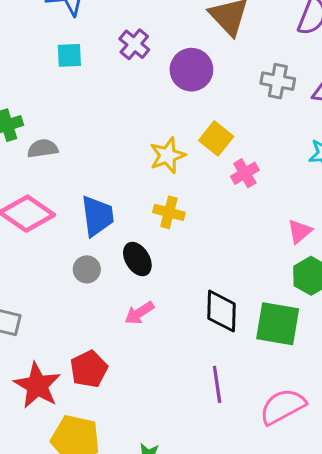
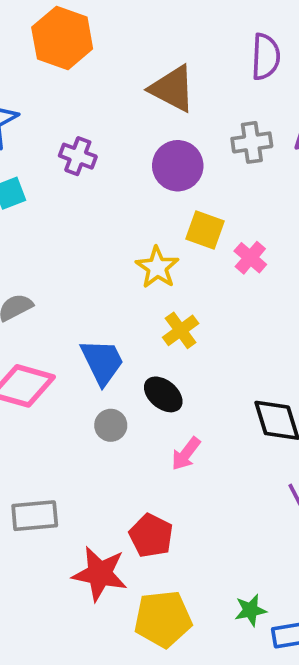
purple circle: (191, 70) -> (178, 166), moved
yellow cross: (169, 212) -> (181, 330), turned -32

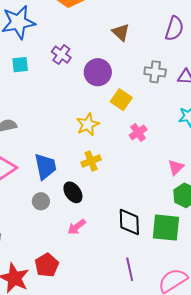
brown triangle: (173, 89) -> (121, 32), size x0.7
purple circle: (178, 166) -> (98, 72), moved
yellow square: (205, 230) -> (121, 100), moved

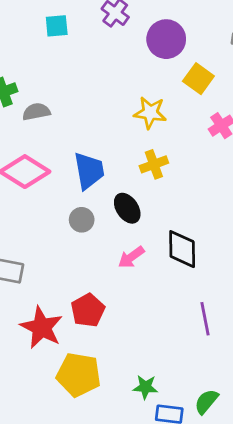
yellow star: (88, 124) -> (150, 113), turned 30
black diamond: (129, 222) -> (182, 249), moved

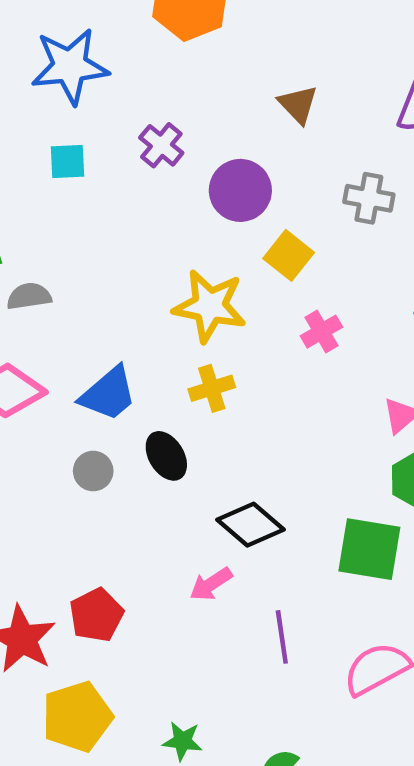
yellow star: (150, 113) -> (210, 306), size x1.4
blue trapezoid: (89, 171) -> (108, 394), turned 57
black diamond: (182, 249) -> (250, 525), turned -51
pink arrow: (131, 257) -> (211, 584), moved
yellow pentagon: (79, 375) -> (77, 717), turned -30

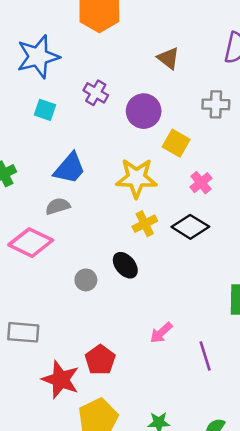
cyan square: (68, 161) -> (45, 110), turned 30
gray semicircle: (29, 296) -> (58, 206), moved
blue trapezoid: (108, 394) -> (70, 168), moved
black diamond: (250, 525) -> (190, 227), moved

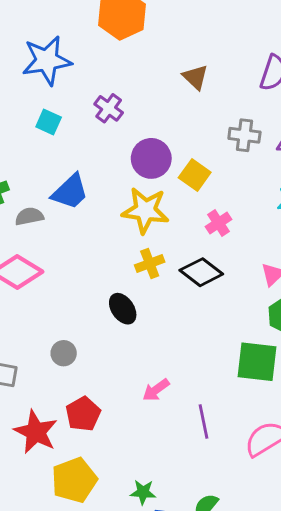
purple circle: (144, 111) -> (151, 158), moved
gray semicircle: (58, 206) -> (29, 216), moved
gray circle: (86, 280) -> (64, 353), moved

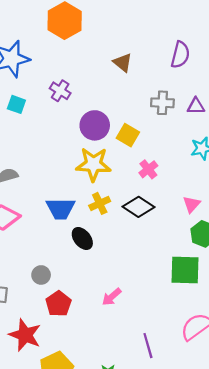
blue trapezoid: (70, 192) -> (61, 209), moved, turned 48
red pentagon: (83, 414) -> (58, 304), moved
purple line: (204, 422) -> (148, 346), moved

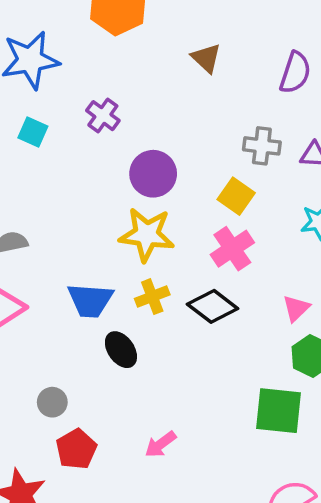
brown triangle: (123, 63) -> (206, 58), moved
yellow square: (128, 135) -> (236, 196), moved
pink cross: (148, 169) -> (232, 249), size x1.4

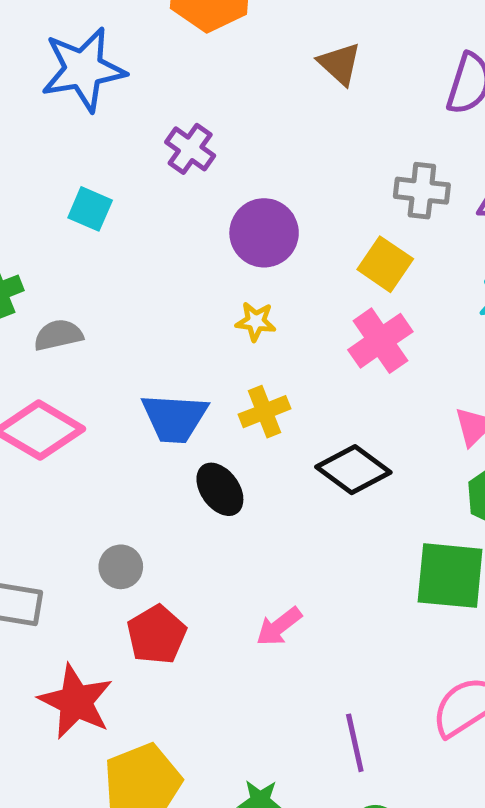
cyan square: (33, 132) -> (90, 209), moved
yellow star: (147, 235) -> (256, 321), size x0.5
black diamond: (213, 306) -> (353, 470), moved

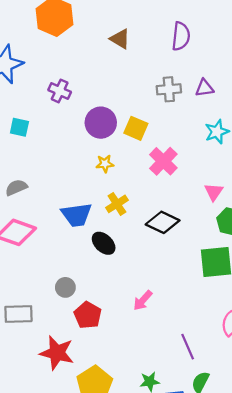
yellow square: (385, 264) -> (136, 128), moved

